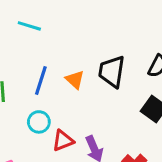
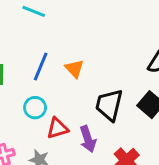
black trapezoid: (112, 71) -> (109, 105), moved

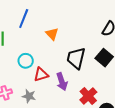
blue line: (41, 67) -> (24, 18), moved

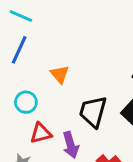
cyan circle: (26, 61) -> (26, 102), moved

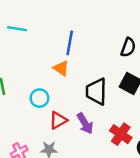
blue line: (19, 50) -> (70, 43), moved

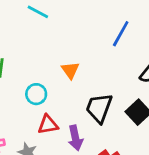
blue line: (70, 43) -> (121, 34), moved

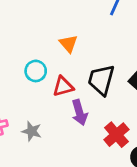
red triangle: (48, 125) -> (63, 86), moved

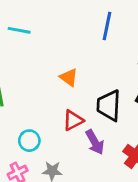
cyan circle: (36, 71) -> (29, 141), moved

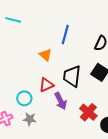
blue line: (107, 26) -> (65, 35), moved
cyan circle: (29, 141) -> (24, 98), moved

